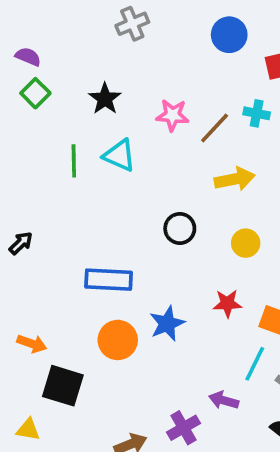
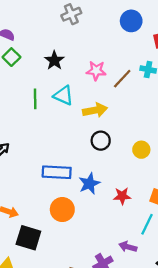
yellow arrow: (235, 179) -> (95, 110), moved
red star: (227, 303) -> (122, 196), moved
blue star: (167, 324) -> (89, 184), moved

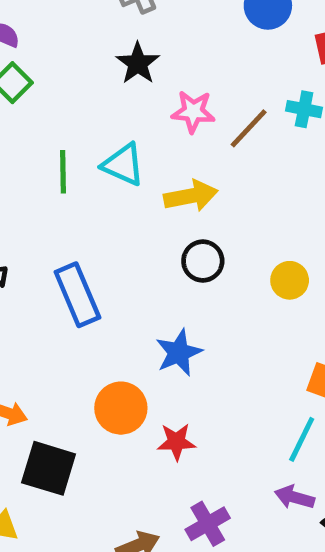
black star: (54, 60) -> (138, 63), moved
blue rectangle: (57, 172) -> (77, 295), moved, turned 64
red star: (122, 196) -> (176, 442), moved
purple arrow: (128, 247) -> (294, 497), moved

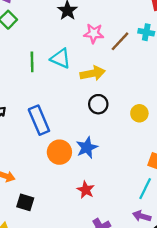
orange circle: (121, 408) -> (59, 152), moved
red star: (176, 442) -> (86, 190), turned 30
black square: (49, 468) -> (25, 202), size x0.7

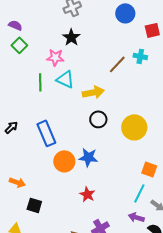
pink star: (94, 33) -> (55, 57), moved
yellow circle: (139, 113) -> (134, 127), size x1.6
blue star: (87, 148) -> (88, 157), turned 30

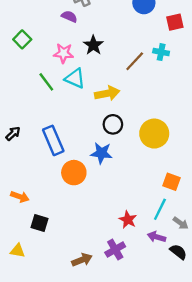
purple semicircle: (15, 25) -> (69, 16), moved
black star: (71, 37) -> (93, 45), moved
green line: (40, 82) -> (46, 82), turned -36
blue star: (88, 157) -> (101, 153), moved
red star: (87, 194) -> (128, 220), moved

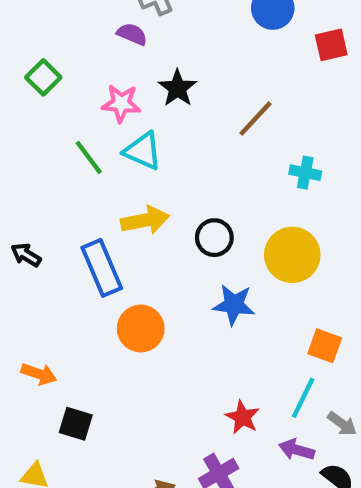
cyan cross: (161, 52) -> (305, 173), moved
yellow arrow: (107, 93) -> (145, 220), moved
black arrow: (13, 134) -> (26, 255), turned -105
blue star: (101, 153) -> (234, 305), moved

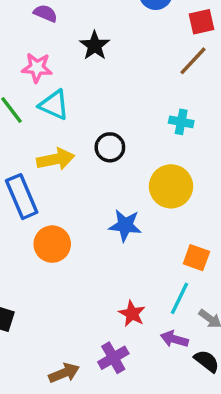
black star: (178, 88) -> (95, 46), moved
brown line: (255, 119) -> (193, 61), moved
black circle: (214, 238) -> (110, 147), moved

